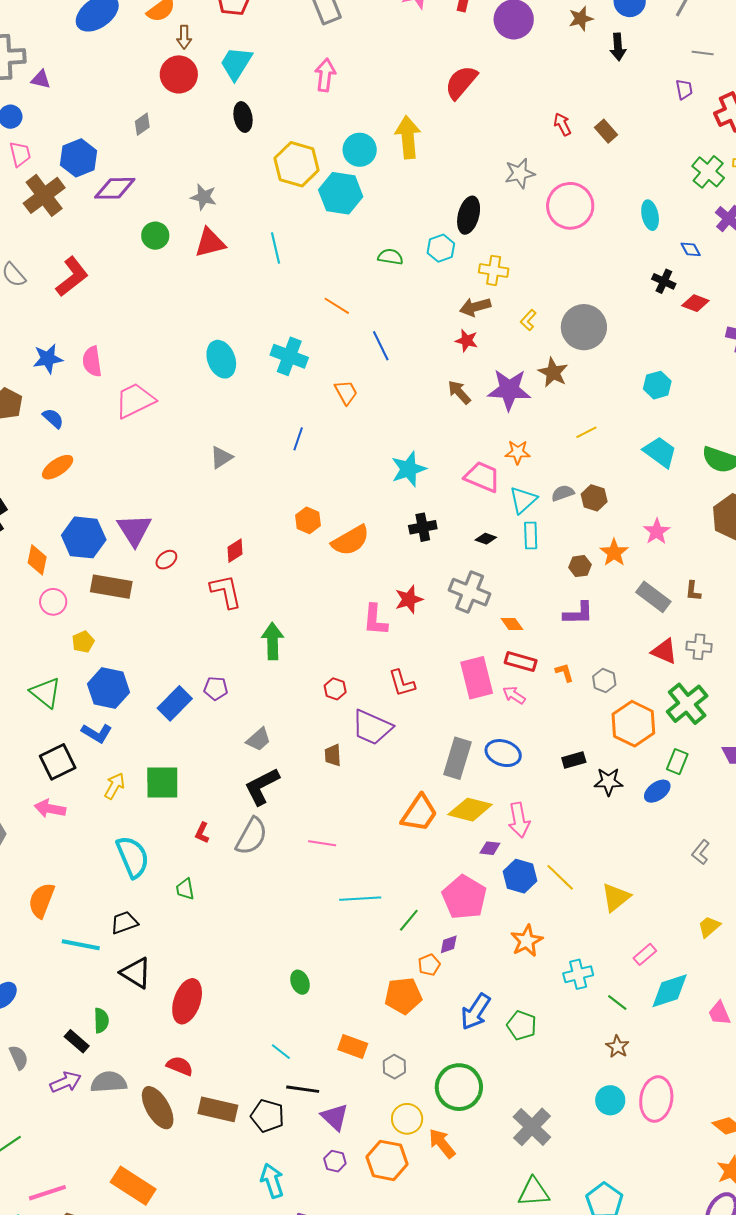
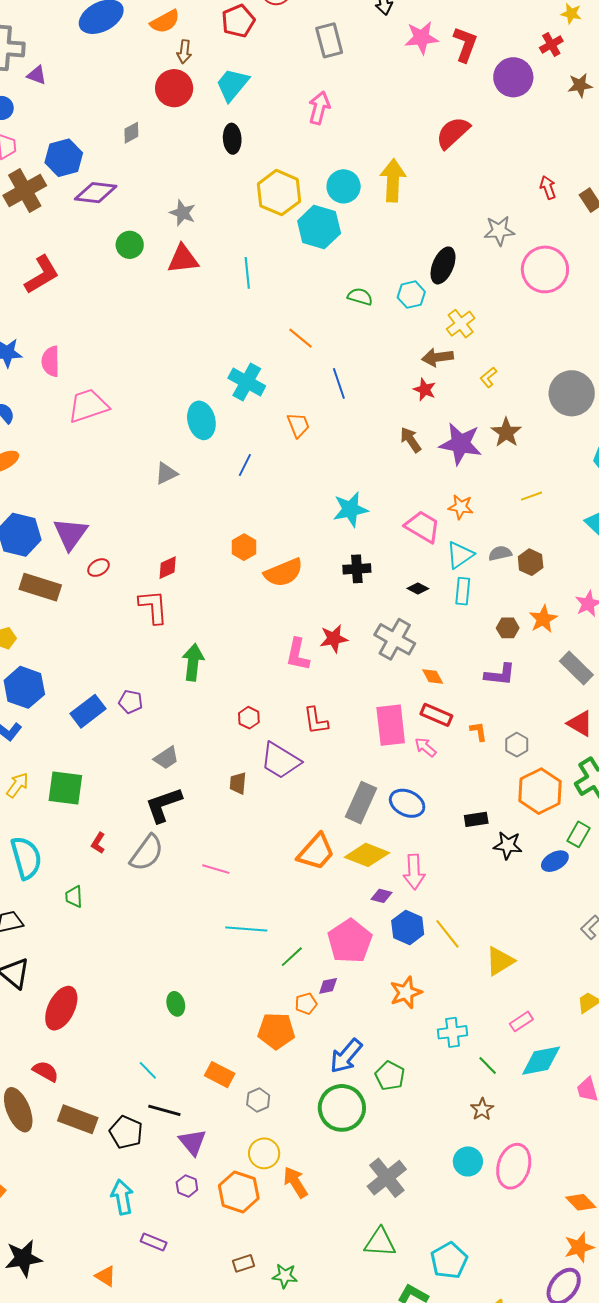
yellow cross: (494, 270) -> (461, 324), turned 36
gray circle: (584, 327) -> (572, 393), moved
cyan ellipse: (221, 359) -> (201, 420), moved
green circle: (459, 1087) -> (342, 1108), moved

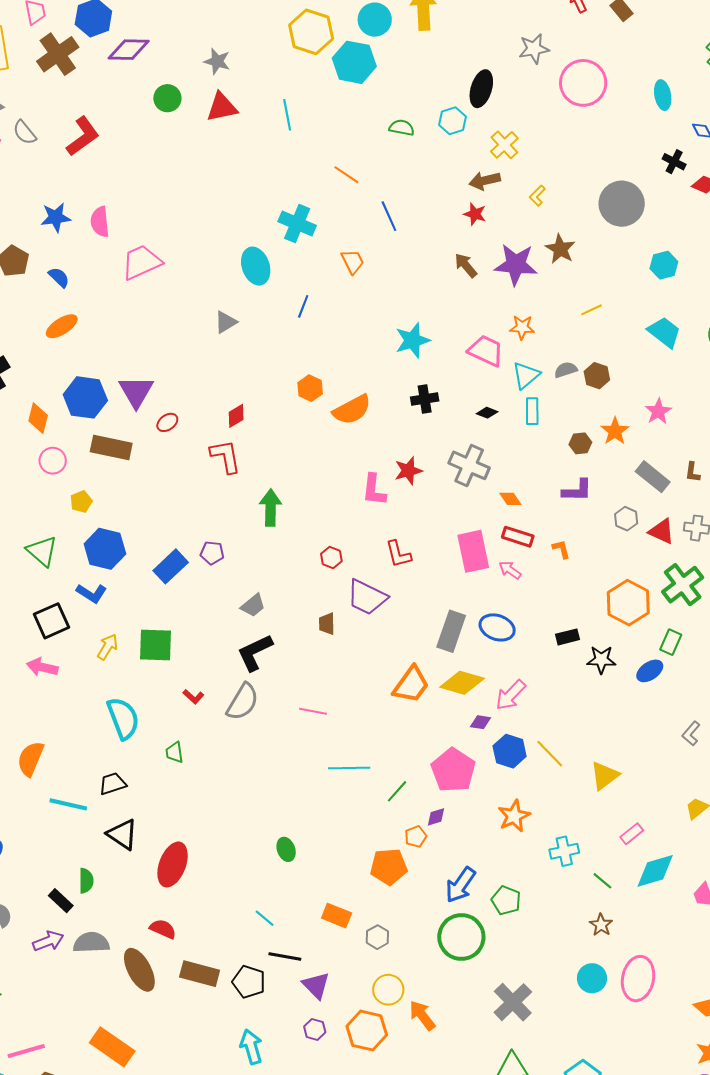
gray hexagon: (517, 745) -> (626, 519), moved
red L-shape: (98, 843) -> (193, 697), turned -75
pink arrow: (414, 872) -> (511, 695), turned 52

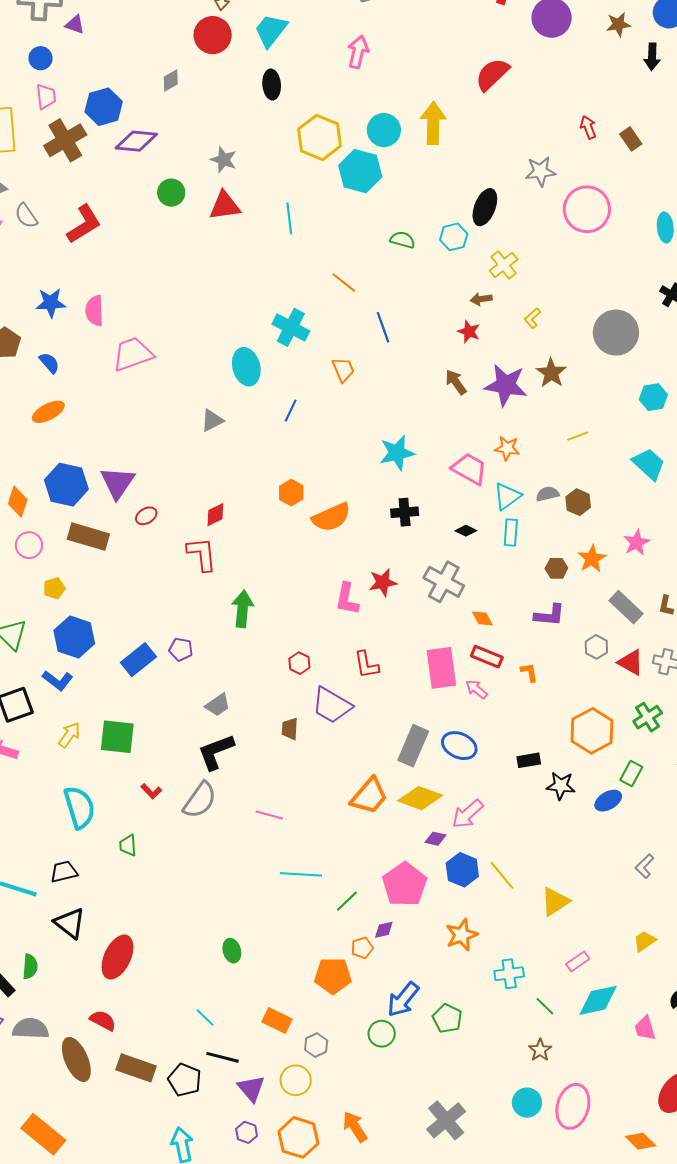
brown arrow: (485, 181) -> (481, 299), size x0.7
green cross: (683, 585) -> (648, 717), size x0.7
green circle: (461, 937) -> (382, 1034), moved, size x0.6
yellow circle: (388, 990) -> (296, 1080), moved

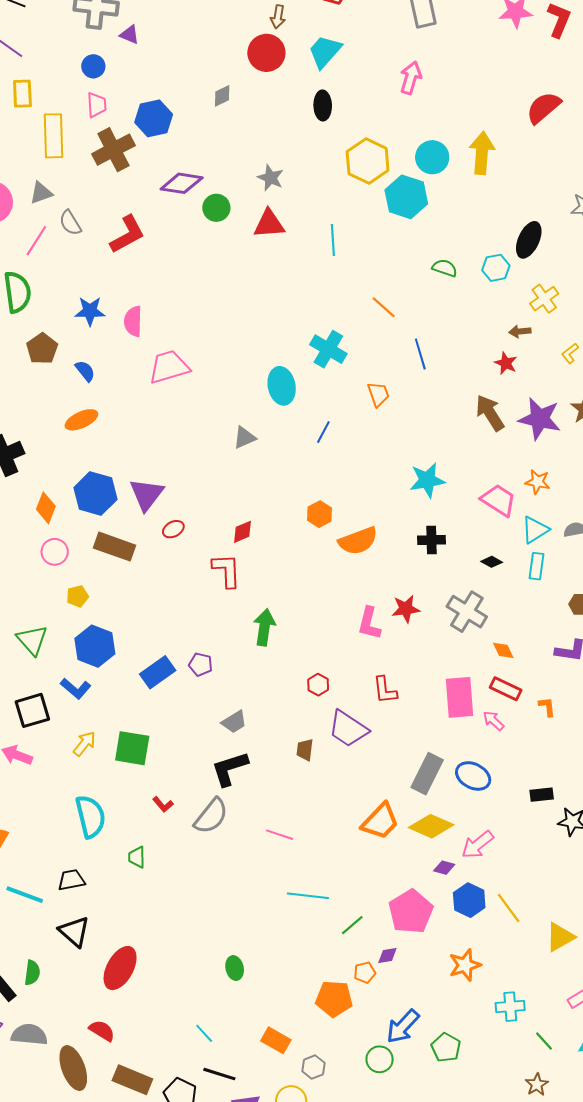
purple diamond: (136, 141) -> (182, 183), moved
brown arrow: (456, 382) -> (490, 413), size x1.4

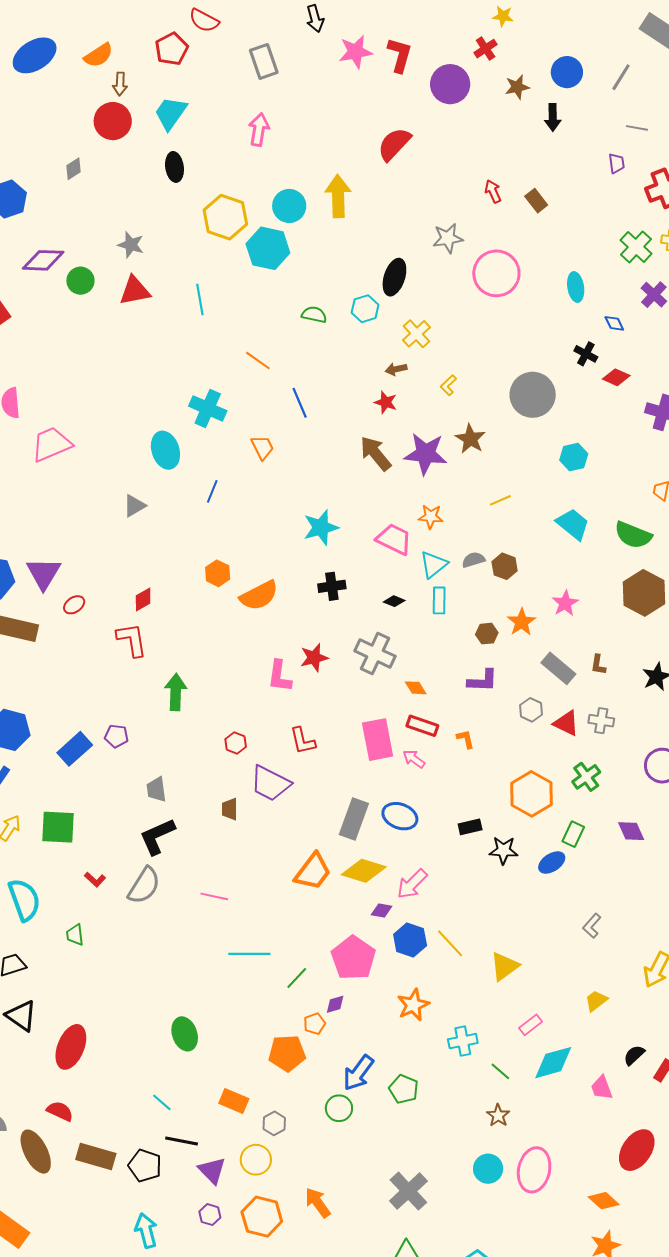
gray trapezoid: (234, 722) -> (156, 789), turned 120
green ellipse: (235, 968) -> (185, 1034), size x1.4

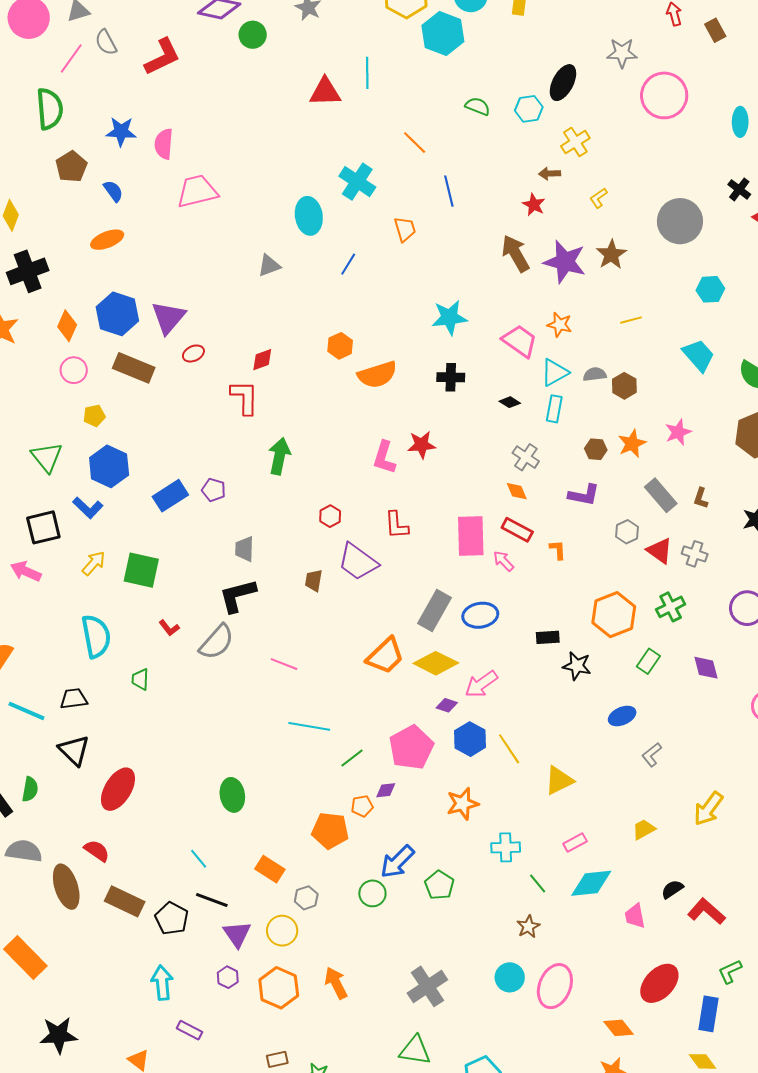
red triangle: (135, 291) -> (325, 92), moved
gray cross: (375, 654) -> (526, 457), moved, size x0.7
blue ellipse: (400, 816) -> (480, 615), turned -40
blue ellipse: (552, 863) -> (622, 716), moved

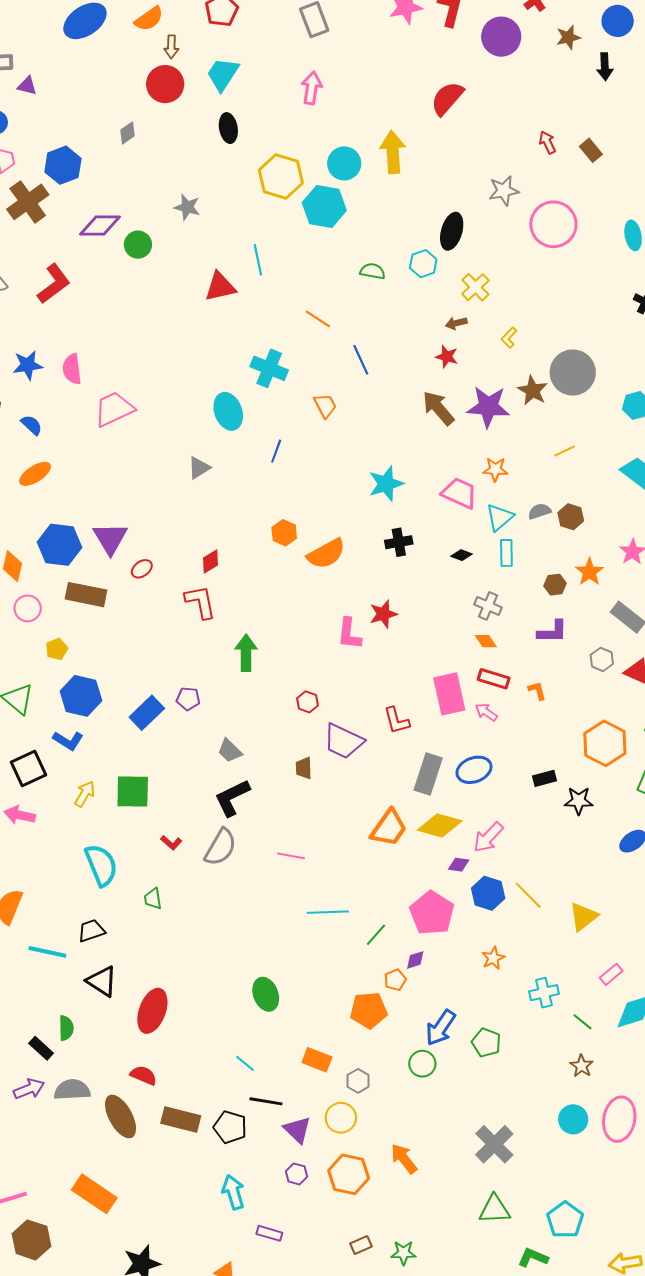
gray circle: (680, 221) -> (573, 373), moved
red L-shape: (397, 525) -> (397, 721), moved
gray trapezoid: (244, 549) -> (230, 751), turned -36
orange star: (463, 804) -> (493, 958), size x0.7

